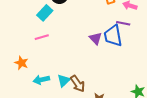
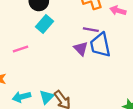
cyan rectangle: (45, 13) -> (44, 24), moved
purple line: (123, 23) -> (91, 30), moved

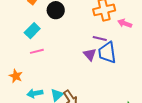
cyan rectangle: (44, 24) -> (32, 31), moved

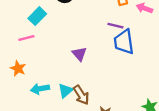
pink line: (37, 51) -> (26, 38), moved
purple triangle: (90, 54) -> (79, 54), moved

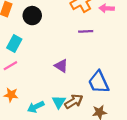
blue trapezoid: (124, 42) -> (99, 82), moved
brown arrow: (81, 95) -> (74, 101), turned -72

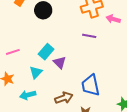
cyan rectangle: (14, 43) -> (46, 52), moved
cyan triangle: (59, 102) -> (36, 72), moved

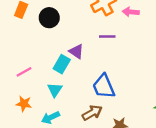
purple triangle: (60, 62) -> (76, 51), moved
blue trapezoid: (91, 85) -> (104, 86), moved

